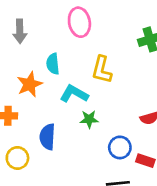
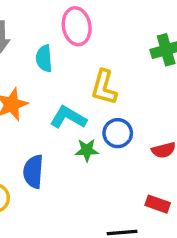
cyan semicircle: (53, 64) -> (44, 58), moved
blue circle: (120, 147) -> (118, 133), moved

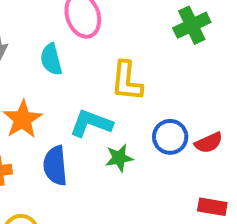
blue circle: (118, 133) -> (170, 137), moved
blue semicircle: (33, 172) -> (55, 166), moved

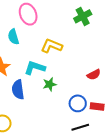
yellow L-shape: (127, 81) -> (52, 46), turned 110
blue circle: (170, 137) -> (78, 103), moved

